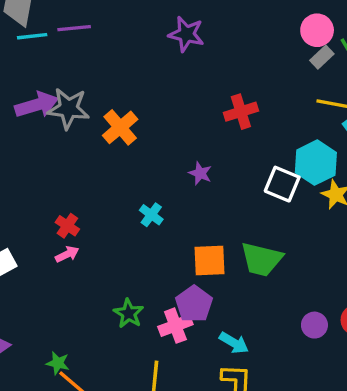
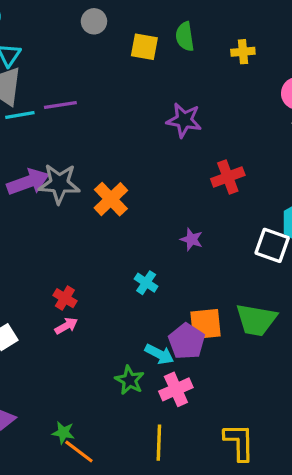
purple star: (186, 34) -> (184, 120), moved
purple pentagon: (194, 304) -> (187, 341), moved
cyan arrow: (234, 343) -> (159, 354), moved

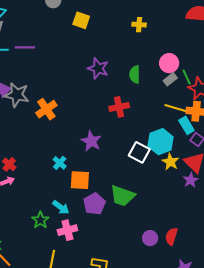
green semicircle: (185, 37) -> (135, 74), moved
yellow cross: (243, 52) -> (139, 25), moved
purple star: (192, 239) -> (91, 141), size x1.5
orange square: (205, 324) -> (80, 180), moved
purple pentagon: (187, 341) -> (94, 204), moved

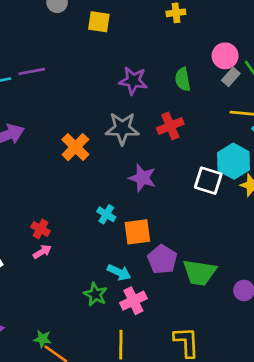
gray star: (17, 95) -> (122, 129), moved
green trapezoid: (122, 196) -> (200, 273), moved

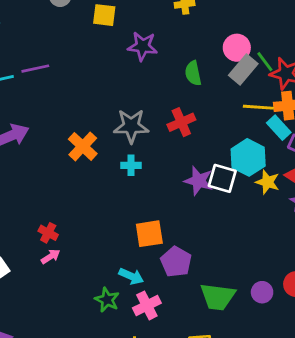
gray rectangle: (231, 77) -> (243, 69), size x1.5
purple star: (133, 81) -> (143, 46), moved
purple star: (142, 178) -> (199, 181), moved
cyan cross: (106, 214) -> (131, 165), moved, turned -30
green trapezoid: (200, 273) -> (218, 297), moved

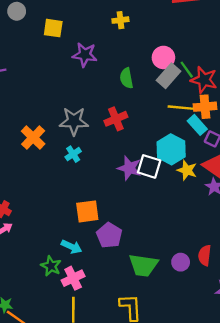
cyan cross: (131, 165) -> (73, 154), turned -35
pink cross: (147, 305) -> (73, 278), moved

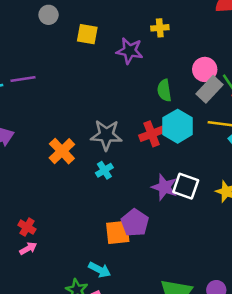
purple star: (85, 55) -> (130, 51), moved
cyan hexagon: (171, 149) -> (178, 126), moved
purple pentagon: (109, 235) -> (135, 223), moved

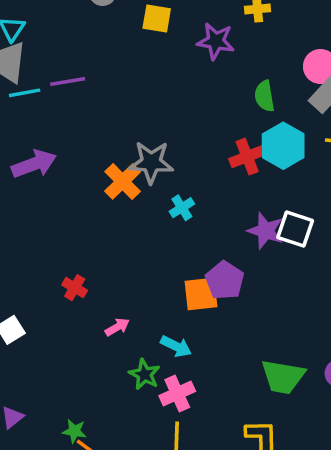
gray star: (106, 135) -> (151, 162), moved
pink arrow: (28, 248) -> (117, 327), moved

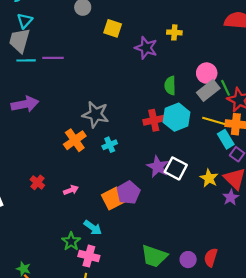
orange cross: (123, 181) -> (75, 140), moved
orange square: (201, 294) -> (113, 199), turned -30
pink arrow: (117, 327) -> (71, 190), moved
pink cross: (177, 393) -> (89, 256), turned 30

